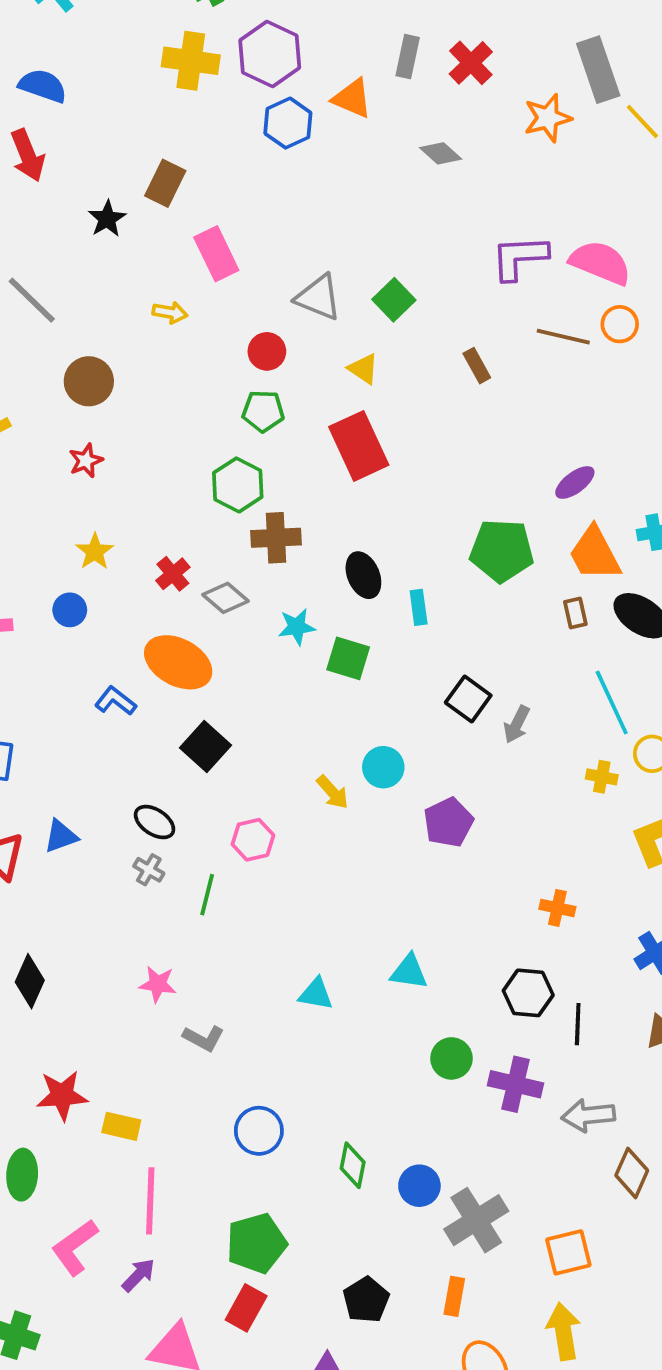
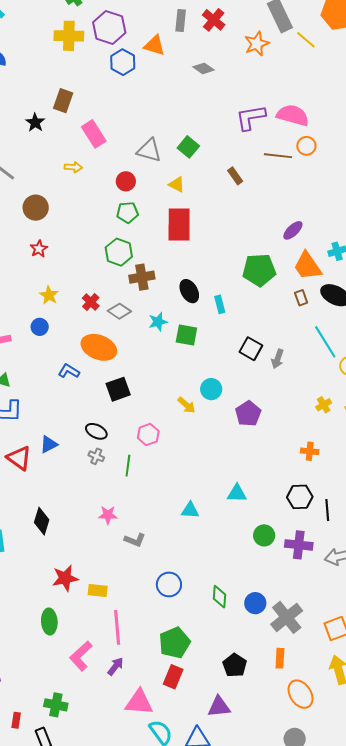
red rectangle: (359, 446) -> (179, 225), turned 32
black square: (206, 746) -> (118, 389), turned 35
yellow cross: (602, 777) -> (324, 405), moved, turned -35

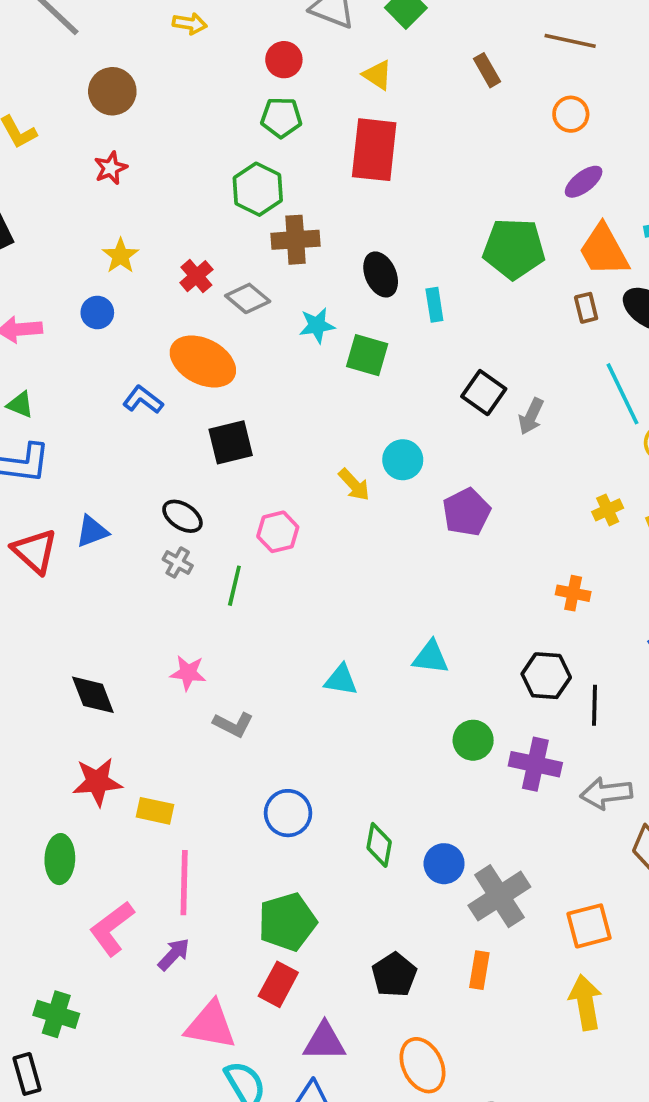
orange circle: (306, 146) -> (571, 114), moved
black diamond: (42, 521) -> (93, 695), moved, turned -44
orange ellipse: (300, 694) -> (422, 1065), moved
purple triangle: (219, 707) -> (325, 1042), moved

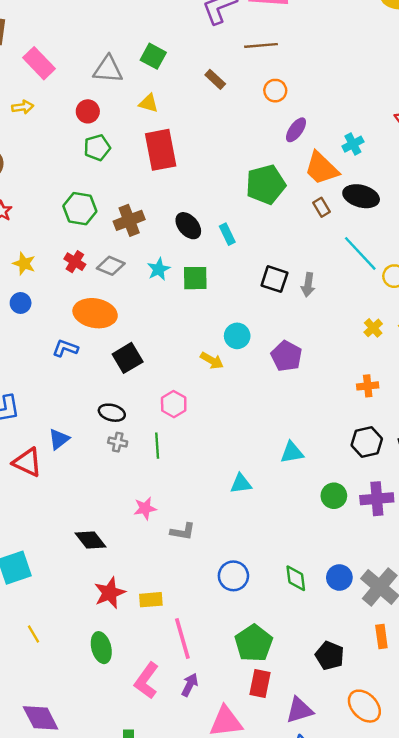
green hexagon: (258, 189) -> (80, 209), moved

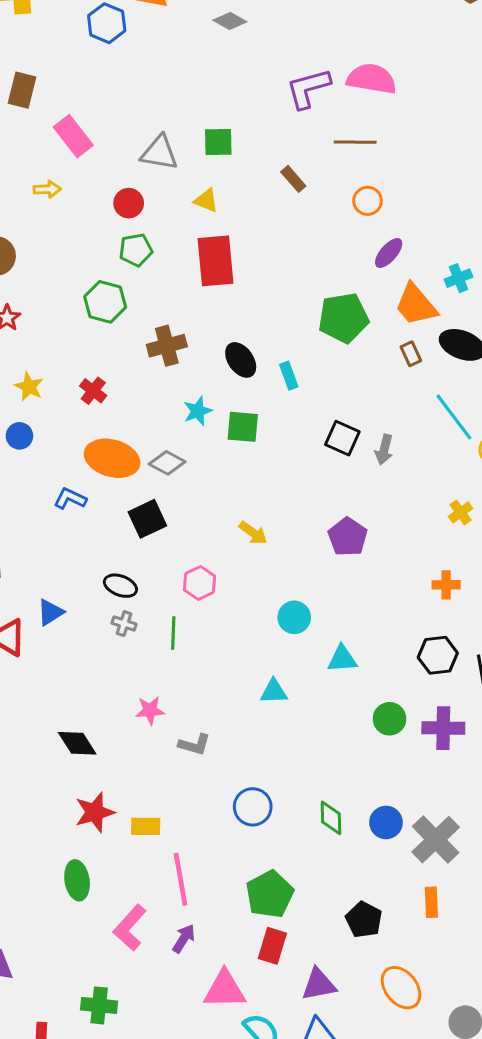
green square: (153, 56) -> (218, 142), turned -35
green hexagon: (80, 209) -> (105, 302), moved
gray diamond: (111, 266) -> (167, 463), moved
cyan circle: (237, 336) -> (294, 617), moved

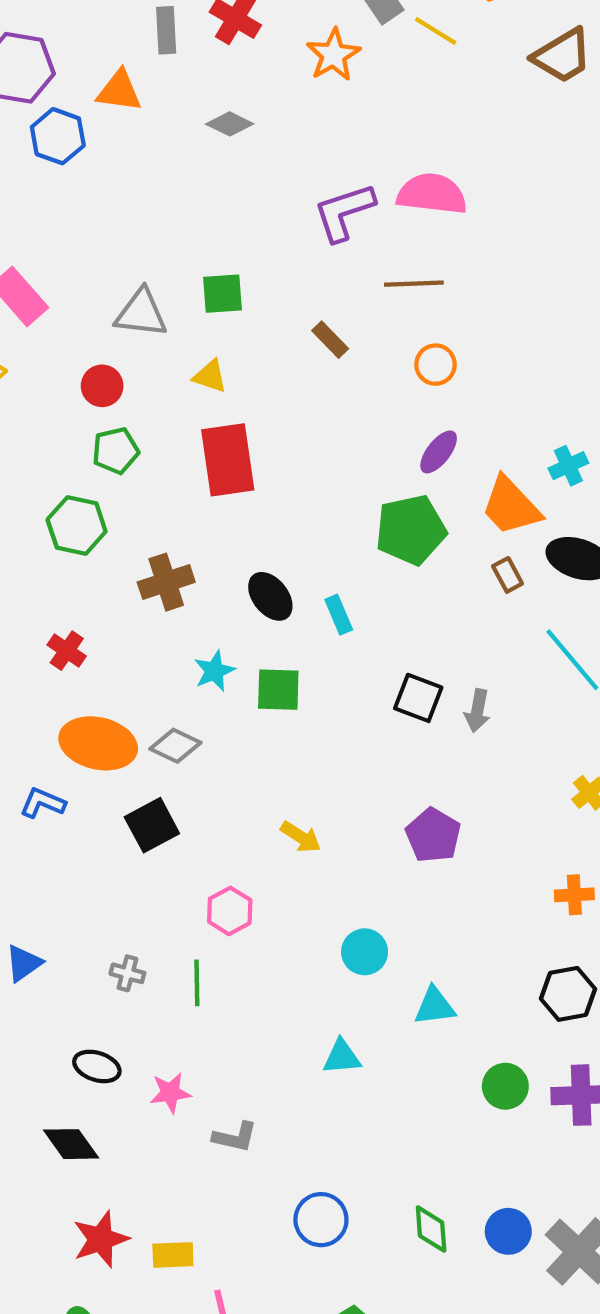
purple ellipse: (389, 253) -> (439, 452), moved
black ellipse: (120, 586) -> (97, 1066), moved

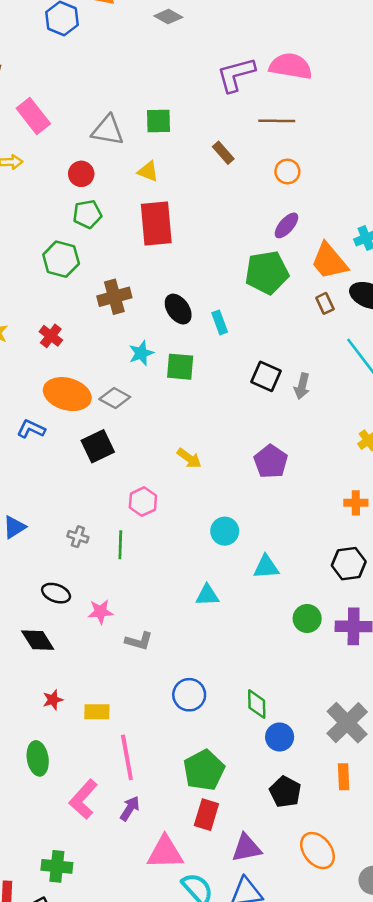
blue circle: (508, 1231) -> (280, 737), moved
red star: (101, 1239) -> (53, 700), size x0.6

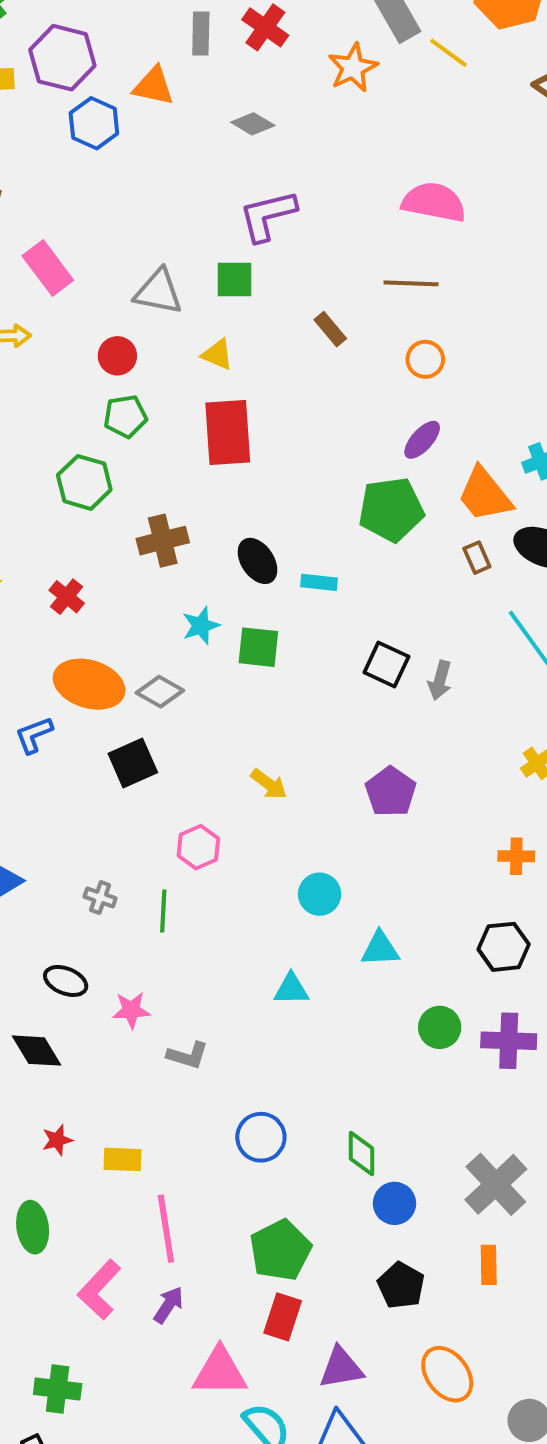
purple L-shape: (236, 75) -> (268, 216), moved
cyan rectangle: (220, 322) -> (319, 582), turned -65
blue L-shape: (31, 429) -> (34, 735), turned -48

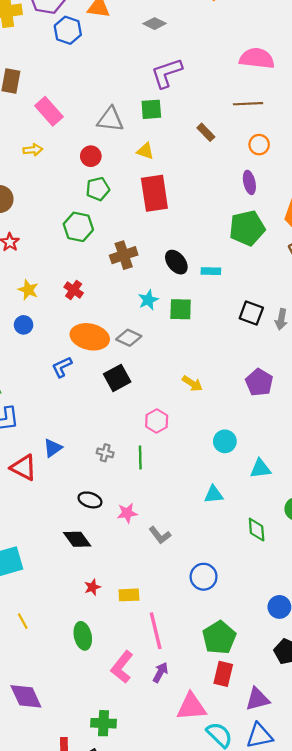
purple ellipse: (422, 440) -> (249, 182), moved, turned -50
gray L-shape: (188, 1055) -> (160, 535), turned 40
green diamond: (361, 1153) -> (257, 530), moved

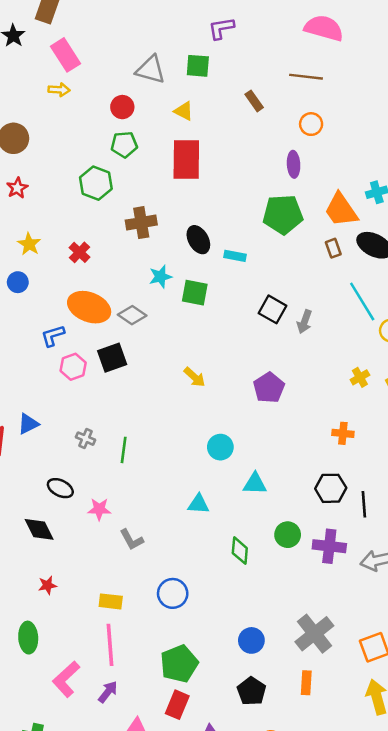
purple L-shape: (167, 73) -> (221, 28), size x0.7
pink rectangle: (49, 111) -> (66, 55), moved
pink hexagon: (157, 421) -> (73, 367), moved
yellow rectangle: (129, 595) -> (111, 601), moved

